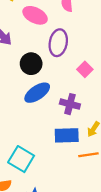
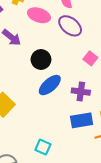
purple ellipse: (58, 43) -> (70, 26), moved, turned -55
cyan square: (21, 159) -> (43, 147), size x0.7

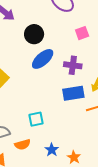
pink square: (90, 58) -> (82, 33), turned 32
cyan square: (43, 147) -> (36, 119), turned -35

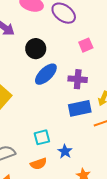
orange semicircle: (23, 144) -> (39, 164), moved
blue star: (52, 150) -> (65, 151), moved

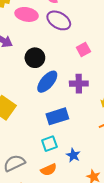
blue rectangle: (80, 108) -> (57, 116), moved

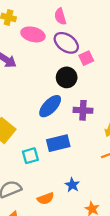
pink square: (83, 50) -> (86, 58), moved
black circle: (35, 58) -> (67, 77), moved
cyan square: (49, 144) -> (30, 156), moved

